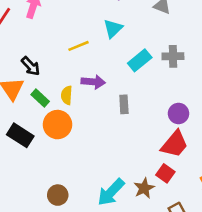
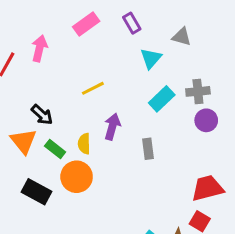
cyan triangle: (113, 29) -> (151, 58), moved
purple arrow: (93, 82) -> (112, 127), turned -75
purple circle: (178, 113) -> (206, 120), moved
red trapezoid: (175, 144) -> (207, 188), turned -140

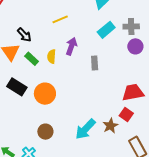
orange circle: (77, 177) -> (45, 94), moved

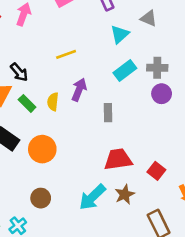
red trapezoid: (133, 92) -> (118, 159), moved
red square: (126, 115) -> (156, 171), moved

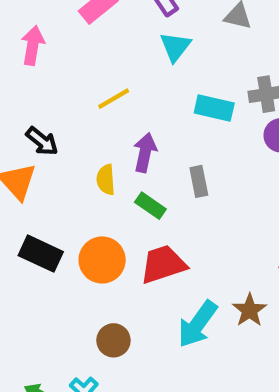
cyan triangle: (120, 34) -> (175, 47), moved
cyan rectangle: (125, 71) -> (214, 108), turned 60
green rectangle: (27, 103) -> (150, 206), moved
red trapezoid: (118, 159) -> (163, 264), moved

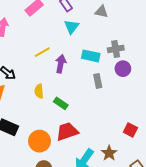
purple arrow: (145, 152) -> (61, 64), moved
gray rectangle: (199, 181) -> (98, 81), moved
orange circle: (102, 260) -> (39, 141), moved

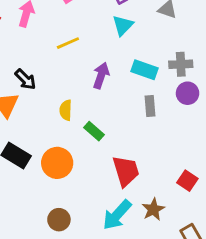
yellow line: (42, 52) -> (68, 43), moved
red trapezoid: (67, 132) -> (126, 171), moved, turned 85
orange circle: (39, 141) -> (57, 163), moved

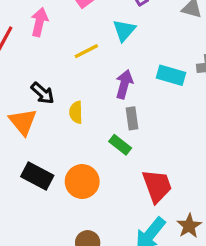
cyan triangle: (123, 25) -> (124, 30), moved
gray rectangle: (150, 106) -> (132, 118), moved
yellow semicircle: (66, 110) -> (76, 112), moved

